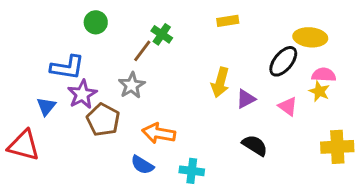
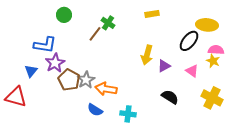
gray star: (132, 85) -> (86, 80), moved
yellow cross: (337, 147) -> (212, 98), moved, turned 30

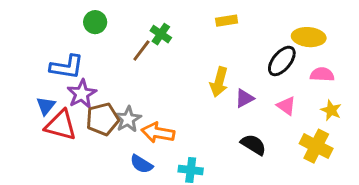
yellow star: (213, 61) -> (331, 110), moved
brown pentagon: (69, 80) -> (103, 119), turned 30
red triangle: (16, 97) -> (61, 125), moved

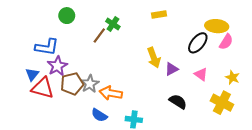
pink semicircle: (322, 74) -> (226, 42), moved, turned 119
yellow arrow: (219, 82) -> (154, 58), turned -36

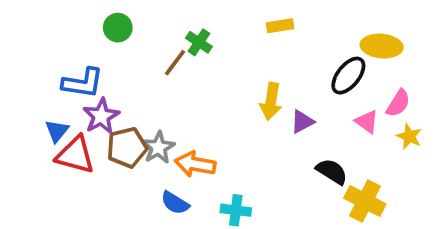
pink semicircle: (226, 42) -> (398, 103), moved
yellow arrow: (154, 58) -> (271, 101), turned 30
pink triangle: (201, 74) -> (367, 122), moved
black semicircle: (178, 102) -> (332, 171), moved
yellow cross: (222, 103) -> (365, 201), moved

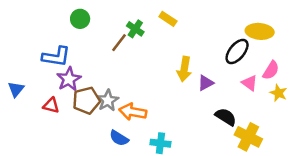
yellow rectangle: (280, 26) -> (168, 19), moved, turned 42
blue triangle: (57, 131) -> (16, 89), moved
red triangle: (75, 155) -> (51, 105), size x0.6

